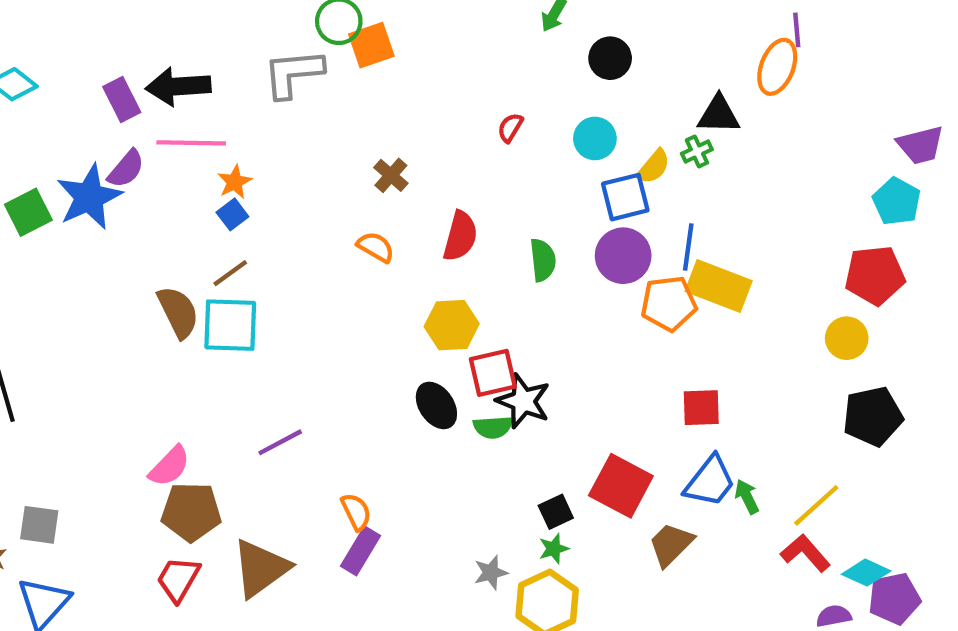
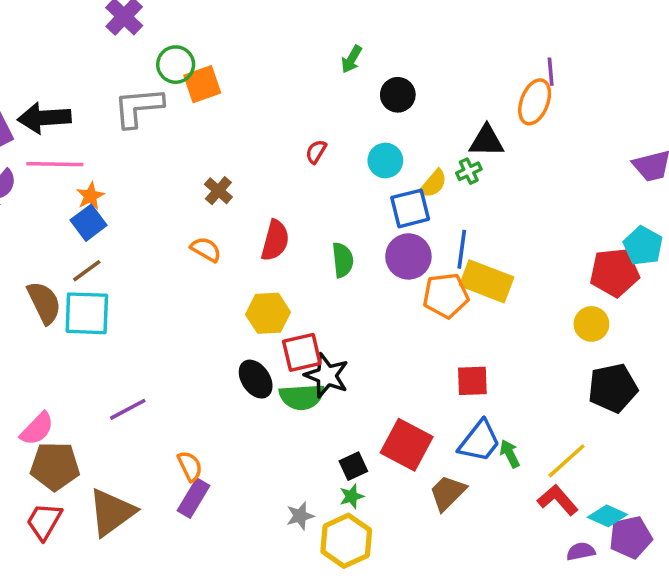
cyan pentagon: (897, 201) -> (643, 246), moved
blue square: (232, 214) -> (89, 223), size x1.4
green semicircle: (493, 427) -> (302, 397), size x1.4

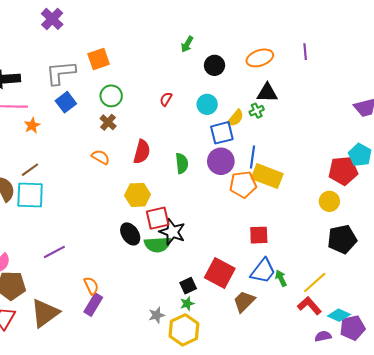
green circle: (176, 65) -> (111, 96), moved
orange ellipse: (535, 102) -> (260, 58), moved, turned 50
blue square: (89, 223) -> (66, 102), moved

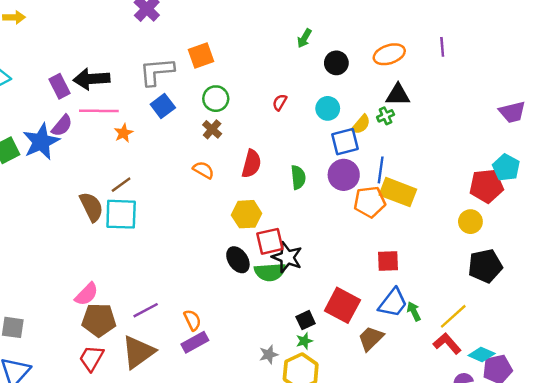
purple line: (54, 252) -> (146, 310), moved
purple rectangle: (93, 305) -> (195, 342), turned 30

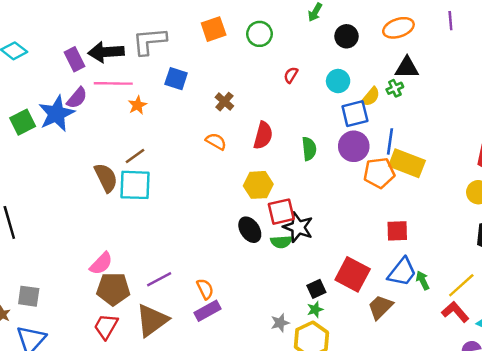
gray L-shape: (157, 71) -> (149, 41), moved
green circle: (216, 99) -> (259, 34), moved
blue square: (163, 106) -> (176, 79), turned -35
green semicircle: (270, 272) -> (281, 242), size x0.7

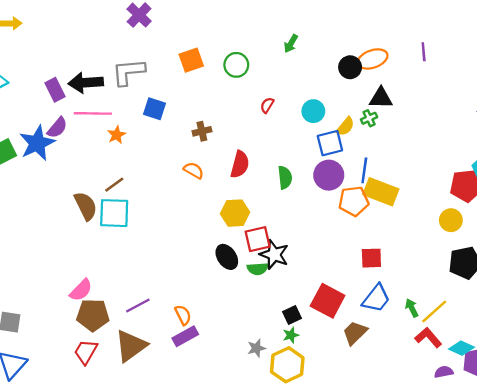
black circle: (346, 36) -> (350, 67), moved
brown cross: (224, 102) -> (202, 131), turned 36
green arrow: (423, 280) -> (412, 308), moved

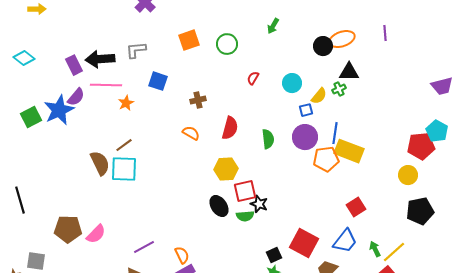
gray L-shape: (128, 72) -> (136, 50), size x0.7
blue square: (330, 143) -> (306, 110), size x0.6
black star: (274, 255) -> (259, 204), size x0.7
red square: (371, 258) -> (356, 207), moved, turned -30
brown pentagon: (93, 315) -> (68, 229), moved

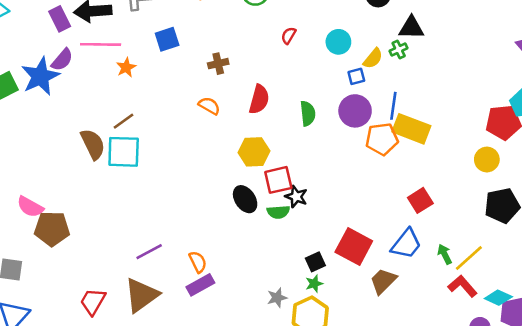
blue square: (158, 81) -> (167, 39), turned -36
pink semicircle: (96, 234) -> (30, 207), moved, turned 75

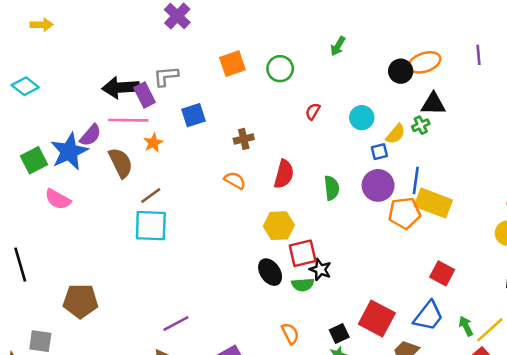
purple rectangle: (60, 19) -> (145, 95), moved
brown semicircle: (93, 144) -> (121, 163), moved
red square: (420, 200) -> (442, 273), turned -30
pink semicircle: (30, 207) -> (58, 199), moved
orange semicircle: (198, 262) -> (290, 334), moved

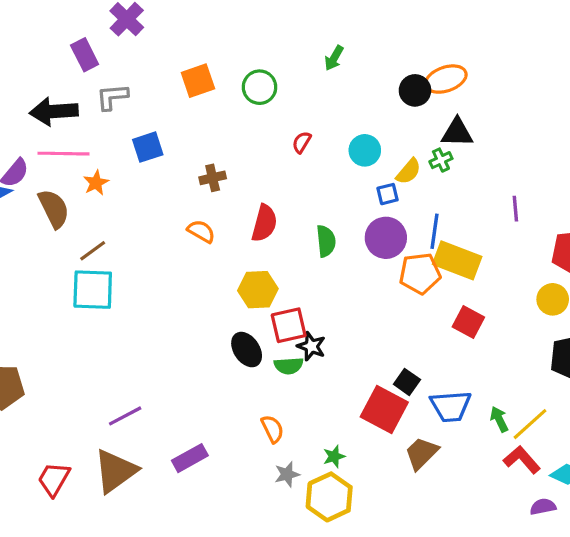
purple line: (479, 55) -> (515, 209), moved
purple rectangle: (145, 95) -> (85, 55), moved
red square: (442, 273) -> (468, 322), moved
blue trapezoid: (428, 316) -> (451, 406), turned 48
black square: (339, 334) -> (407, 382), moved, turned -30

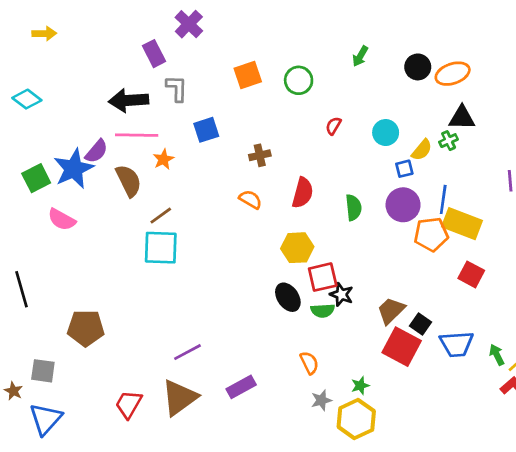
black circle: (415, 90) -> (418, 67), moved
gray L-shape: (112, 97) -> (177, 88), turned 96
brown trapezoid: (421, 453) -> (391, 311), moved

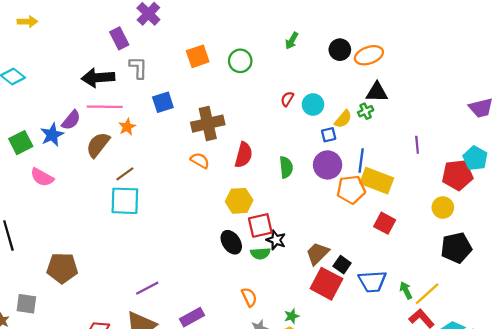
red semicircle: (333, 126) -> (287, 99), moved
brown cross: (260, 155) -> (208, 124), size x1.8
blue star: (74, 169) -> (52, 135), size x0.7
brown semicircle: (129, 181) -> (98, 145), turned -116

